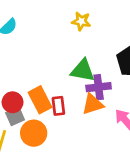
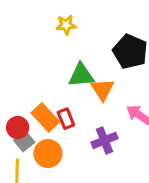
purple cross: (99, 87) -> (104, 140), moved
orange triangle: (93, 104) -> (102, 90), moved, turned -30

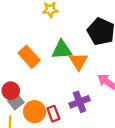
orange rectangle: (45, 117) -> (29, 57), moved
red rectangle: (66, 119) -> (53, 114), moved

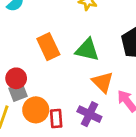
orange triangle: (79, 61) -> (103, 82), moved, turned -30
purple cross: (80, 102) -> (89, 114), turned 30

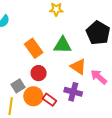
red circle: (16, 78) -> (39, 73), moved
red rectangle: (56, 118) -> (50, 100), turned -40

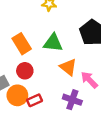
purple cross: (73, 92) -> (72, 100), moved
red rectangle: (50, 100) -> (34, 100), turned -64

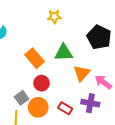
orange triangle: (68, 67) -> (82, 73), turned 42
red rectangle: (34, 100) -> (65, 108), moved, turned 64

